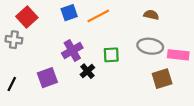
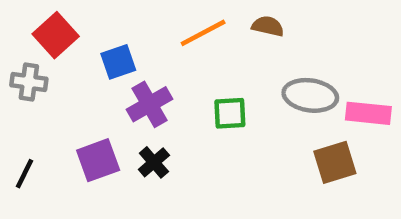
blue square: (69, 13) -> (118, 62), moved
brown semicircle: (151, 15) -> (268, 26), moved
black cross: (87, 71) -> (154, 162), moved

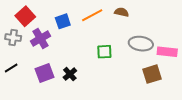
blue square: (118, 62) -> (63, 21), moved
purple cross: (149, 104) -> (40, 39), moved
black line: (24, 174) -> (11, 68), moved, turned 32

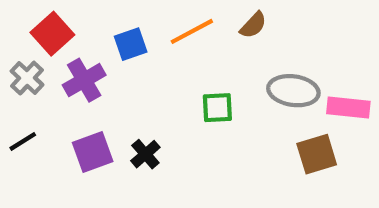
brown semicircle: (122, 12) -> (253, 25), turned 120
gray cross: (13, 38) -> (27, 78), turned 35

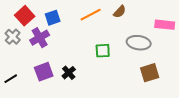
blue square: (131, 44) -> (53, 18), moved
pink rectangle: (348, 108) -> (165, 25), moved
black line: (23, 141) -> (11, 79), moved

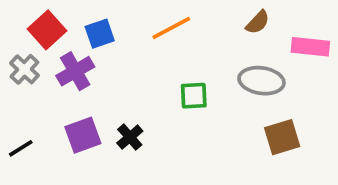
brown semicircle: (120, 12) -> (258, 22), moved

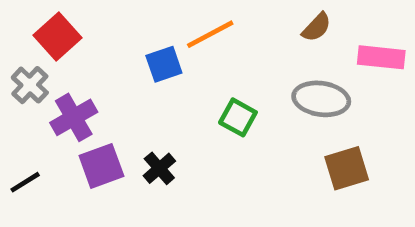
blue square: (100, 34) -> (164, 64), moved
purple cross: (75, 71) -> (74, 117), moved
green square: (194, 96) -> (238, 117), turned 32

